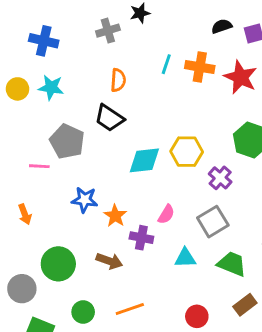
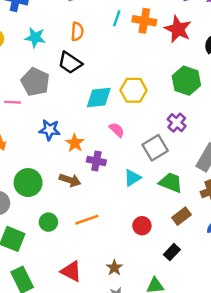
cyan star: (51, 87) -> (35, 38), moved
purple cross: (220, 178) -> (177, 123), moved
pink semicircle: (166, 214) -> (117, 130), moved, turned -77
cyan triangle: (185, 258) -> (132, 178), turned -30

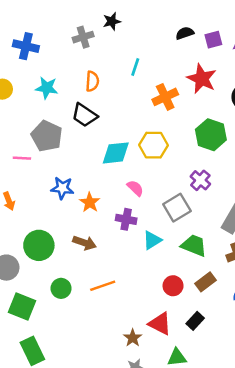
orange cross: (144, 21) -> (165, 97), moved, turned -35
purple cross: (96, 161) -> (126, 219), moved
red circle: (142, 226) -> (173, 286), moved
red triangle: (71, 271) -> (160, 324), moved

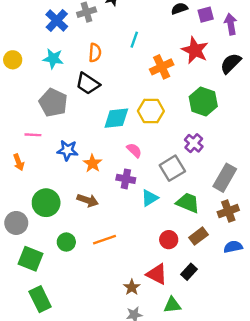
blue cross: (26, 46) -> (57, 20), moved, turned 30
pink line: (22, 158) -> (33, 135), moved

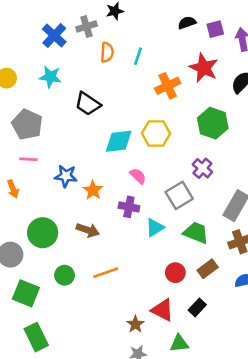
orange semicircle: (95, 53) -> (107, 52), moved
gray pentagon: (53, 103) -> (27, 124), moved

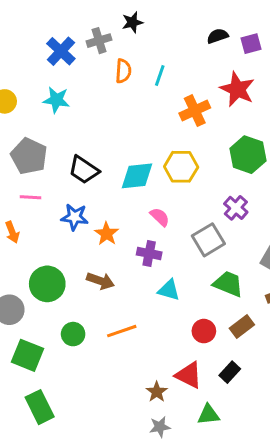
black trapezoid: (88, 104) -> (84, 170), moved
cyan triangle: (155, 228) -> (169, 290), moved, turned 48

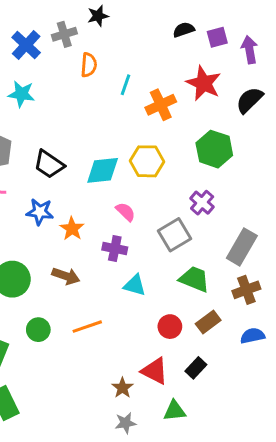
cyan line: (160, 76) -> (126, 85), moved

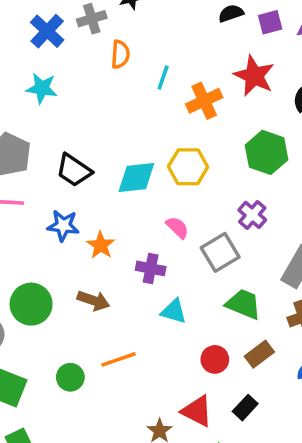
pink semicircle: (126, 212) -> (177, 227), moved
green circle: (38, 330) -> (70, 377), moved

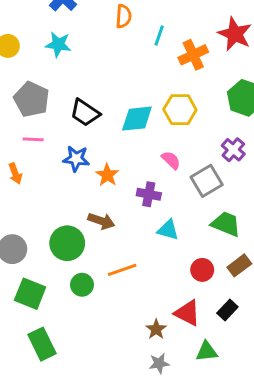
green circle: (31, 304) -> (67, 243), moved

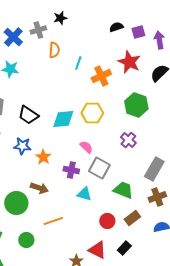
gray square: (207, 181) -> (99, 168), moved, turned -30
green circle: (82, 285) -> (26, 240), moved

